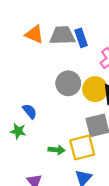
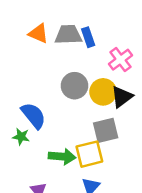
blue semicircle: (30, 111) -> (33, 116), size x1.6
green arrow: (57, 150) -> (62, 157), size x1.5

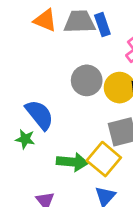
yellow square: (89, 154) -> (104, 159), turned -36

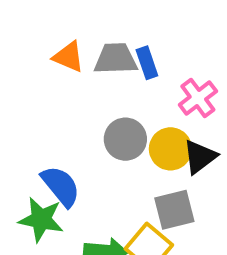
green star: (25, 139) -> (41, 219), size x1.6

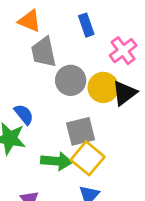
gray trapezoid: (116, 59) -> (44, 52), moved, turned -100
blue semicircle: (61, 186) -> (24, 114), size x0.7
gray square: (174, 210) -> (81, 131), moved

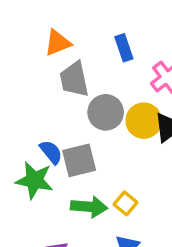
orange triangle: (30, 21) -> (58, 43), turned -45
gray square: (81, 131) -> (79, 160), moved
yellow square: (88, 158) -> (126, 203), size x0.6

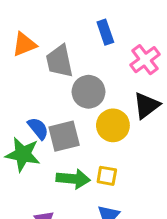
orange triangle: (58, 43) -> (24, 44), moved
yellow circle: (144, 121) -> (113, 125), moved
yellow square: (126, 203) -> (107, 176), turned -30

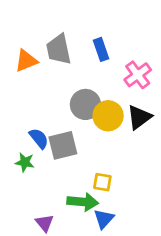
gray trapezoid: (59, 61) -> (59, 49), moved
yellow circle: (113, 125) -> (108, 116), moved
green star: (23, 154) -> (25, 162), size x0.6
green arrow: (73, 179) -> (83, 202), moved

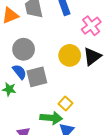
gray circle: (85, 104) -> (24, 49), moved
yellow square: (102, 182) -> (66, 104), turned 32

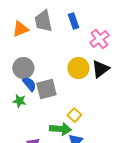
gray circle: (24, 49) -> (23, 68), moved

